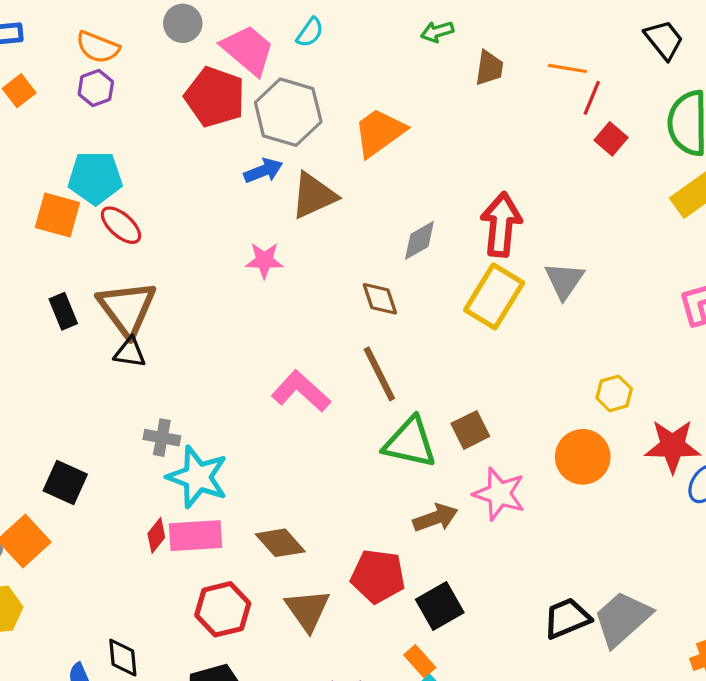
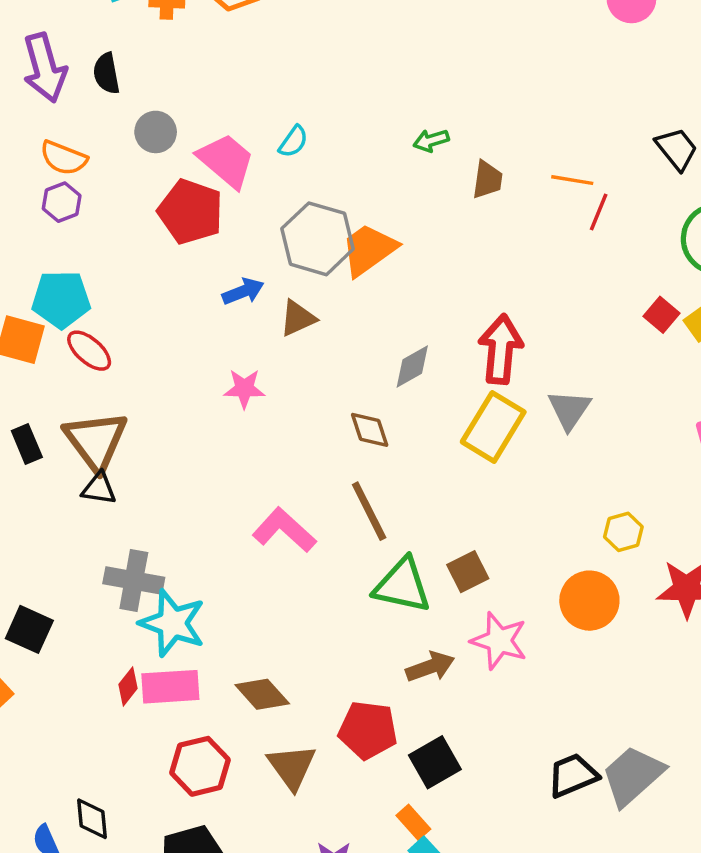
gray hexagon: (288, 112) -> (318, 239), moved
red square: (611, 139) -> (662, 315), moved
brown triangle: (314, 196) -> (298, 318), size x0.7
gray cross: (162, 438) -> (134, 581), size x1.5

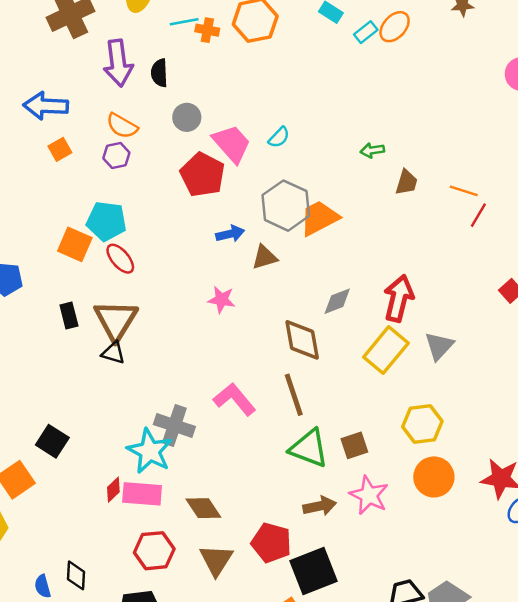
brown diamond: (370, 430) -> (302, 340), size x1.5
yellow hexagon: (623, 532) -> (422, 424), moved, size x1.5
gray cross: (134, 581) -> (174, 426), moved
black square: (435, 762) -> (313, 571), size x1.4

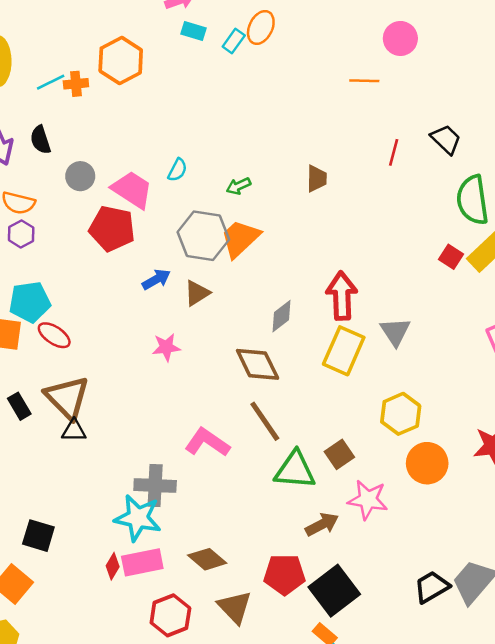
green arrow: (372, 150) -> (238, 186), moved
orange line: (464, 191) -> (364, 81), moved
red line: (478, 215) -> (394, 152), moved

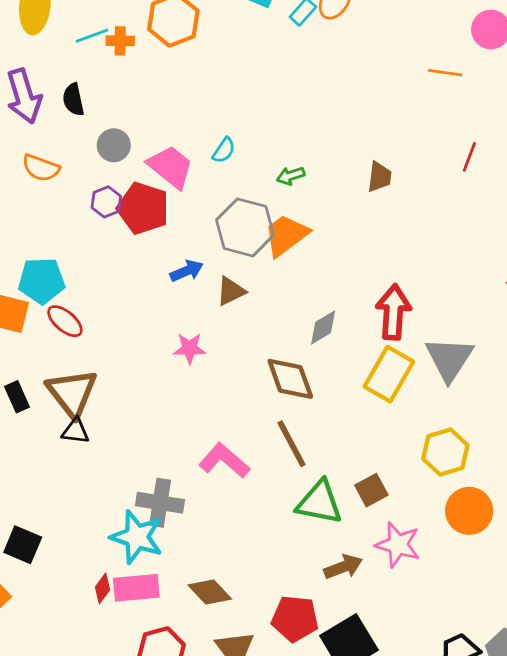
purple hexagon: (21, 234) -> (106, 202), moved
gray triangle: (395, 332) -> (449, 359), size x1.4

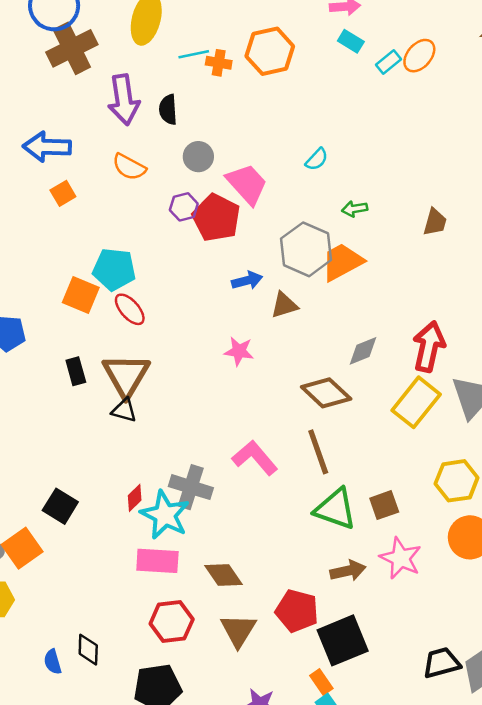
cyan semicircle: (224, 150) -> (317, 159), moved
brown diamond: (290, 379) -> (326, 393), turned -36
red diamond: (102, 588) -> (135, 498), moved

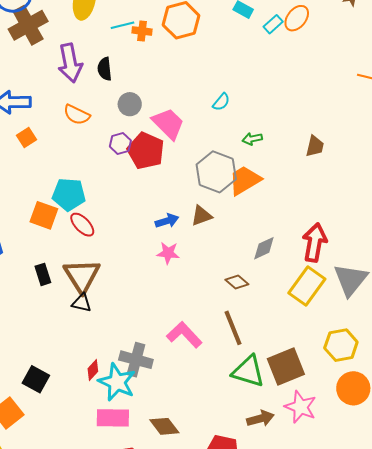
blue arrow: (247, 281) -> (167, 221), moved
brown diamond: (326, 393) -> (237, 282), size x0.6
brown square: (384, 505) -> (286, 367), size x1.6

